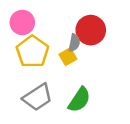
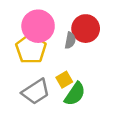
pink circle: (22, 22) -> (38, 26), moved, size x1.4
yellow square: (68, 57) -> (64, 80), moved

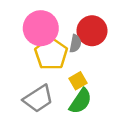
yellow pentagon: (31, 49) -> (51, 54), moved
yellow square: (64, 80) -> (78, 81), moved

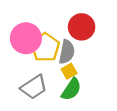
pink circle: (41, 28) -> (26, 38), moved
gray semicircle: (75, 44) -> (67, 52), moved, size x1.5

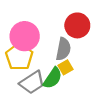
yellow pentagon: (45, 47) -> (19, 57), moved
green semicircle: (71, 89) -> (53, 78), moved

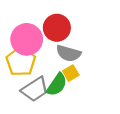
red circle: (77, 25) -> (57, 28), moved
gray semicircle: (63, 49) -> (68, 53), turned 95

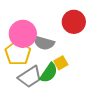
red circle: (57, 28) -> (74, 22), moved
gray semicircle: (68, 53) -> (44, 43), moved

